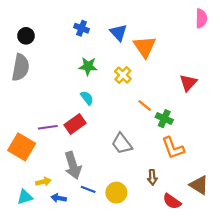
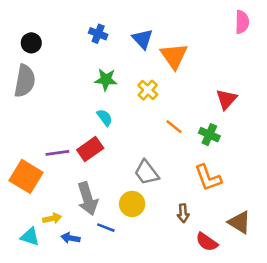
green cross: (164, 119) -> (209, 135), moved
yellow circle: (116, 193) -> (132, 204), moved
cyan triangle: (25, 197) -> (30, 237), turned 35

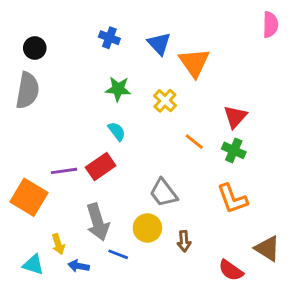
red triangle: (226, 99) -> (235, 117), moved
brown arrow: (183, 213) -> (184, 241), moved
yellow arrow: (52, 218) -> (58, 244), turned 84

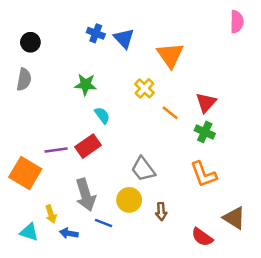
blue triangle: (159, 44) -> (124, 38), moved
green star: (118, 89) -> (86, 85), moved
gray semicircle: (27, 90) -> (24, 79), size x0.7
orange line: (194, 142) -> (170, 113), moved

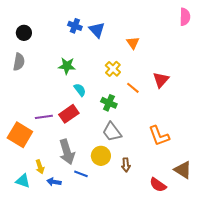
orange triangle: (170, 55) -> (133, 43), size x0.6
green cross: (205, 132) -> (109, 103), moved

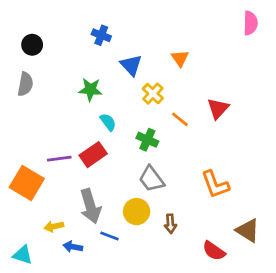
blue triangle: (97, 30) -> (131, 65), moved
yellow arrow: (40, 167) -> (54, 226), turned 96
cyan triangle: (23, 181) -> (23, 255), moved

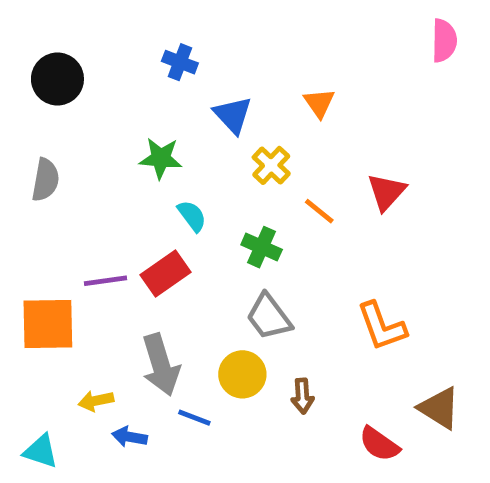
black circle: (32, 45) -> (57, 79), size x1.4
gray semicircle: (25, 84) -> (45, 180), moved
orange square: (27, 183) -> (48, 324), turned -32

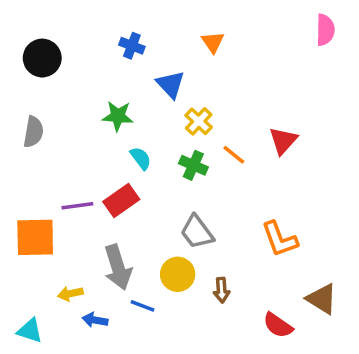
orange triangle: (319, 103) -> (213, 42), moved
green cross: (262, 247) -> (193, 165), moved

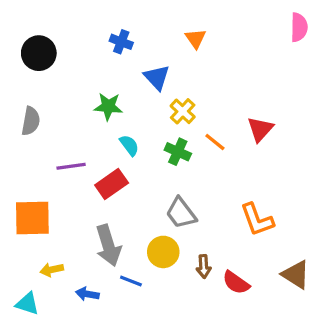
purple line: (77, 206) -> (71, 166), moved
yellow arrow: (70, 294) -> (52, 270), moved
red semicircle: (278, 325) -> (236, 283), moved

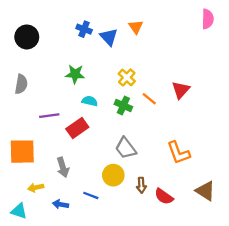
blue triangle: (157, 77) -> (109, 37), moved
cyan semicircle: (129, 145) -> (90, 101), turned -40
gray arrow: (108, 245) -> (63, 167), moved, size x0.7

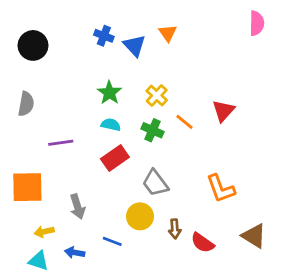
green star: (75, 74) -> (109, 93), moved, turned 30
red rectangle: (77, 128) -> (115, 158), moved
cyan triangle: (19, 211) -> (39, 261), moved

